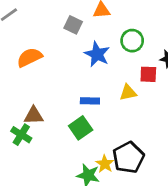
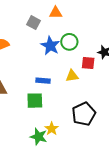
green circle: (132, 41) -> (69, 42), moved
green square: (81, 128) -> (35, 101), turned 30
black pentagon: (128, 157) -> (84, 114), moved

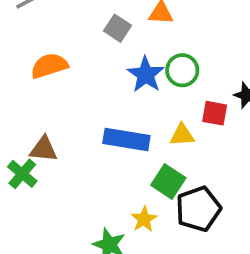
blue rectangle: (43, 81) -> (126, 140), size x1.6
green square: (35, 101) -> (168, 181), moved, turned 30
yellow star: (52, 129) -> (144, 219), moved

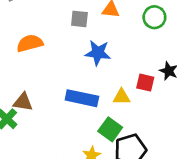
gray square: (118, 28) -> (79, 19), turned -30
green circle: (182, 70) -> (154, 17), moved
blue star: (146, 75) -> (98, 53), turned -30

